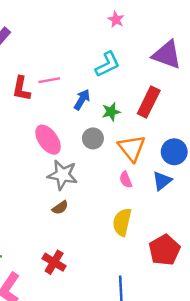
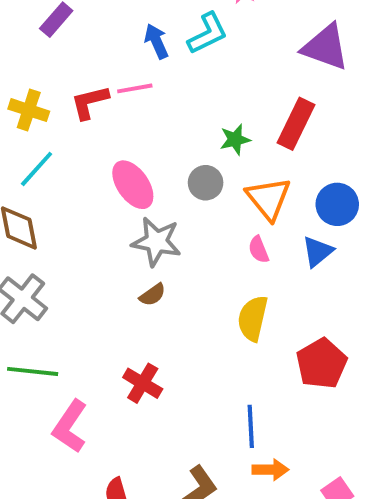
cyan L-shape: (107, 64) -> (208, 33), moved
red L-shape: (21, 89) -> (90, 102), turned 65
blue arrow: (82, 100) -> (156, 41), moved, turned -55

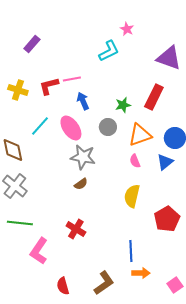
blue arrow: (156, 41) -> (83, 101), moved
cyan line: (37, 169) -> (40, 126), moved
orange triangle: (268, 198) -> (140, 135), turned 50

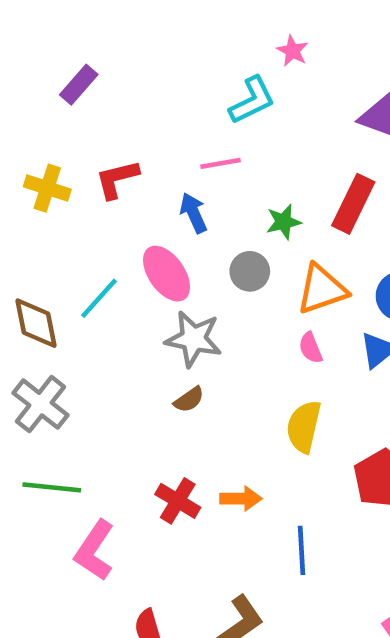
pink line: (72, 79) -> (221, 163), moved
cyan line: (40, 126) -> (99, 298), moved
orange arrow: (141, 273) -> (241, 499), moved

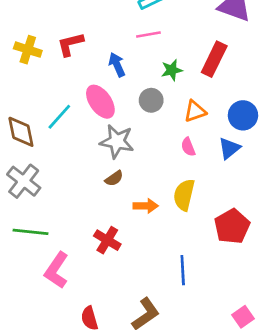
pink line: (221, 163) -> (148, 35), moved
orange triangle: (322, 289) -> (195, 111), size x0.7
orange arrow: (241, 499) -> (146, 206), moved

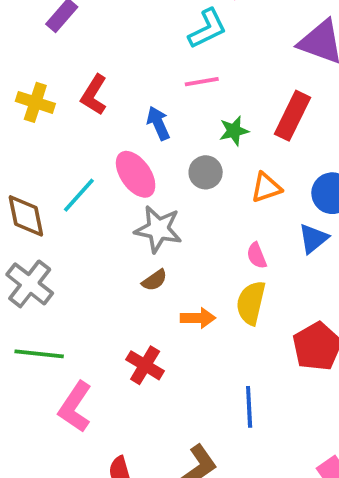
red L-shape: (70, 44) -> (94, 95), turned -44
pink semicircle: (188, 147) -> (257, 256), moved

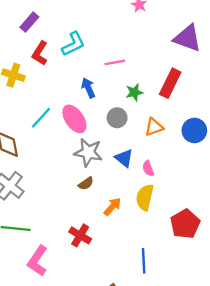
cyan L-shape: (207, 29) -> (73, 44), moved
red L-shape: (94, 95) -> (40, 53), moved
cyan line: (79, 195) -> (41, 118), moved
blue triangle: (313, 239) -> (124, 158), moved, turned -42
orange arrow: (198, 318) -> (112, 207), turned -48

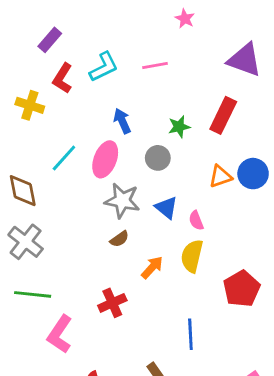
pink line: (115, 62) -> (155, 66), moved
pink ellipse: (74, 119) -> (105, 159), turned 56
orange triangle: (154, 127) -> (220, 176), moved
red cross: (80, 235) -> (112, 303), turned 35

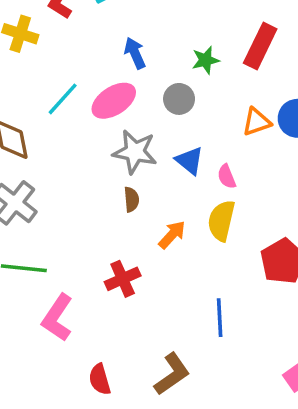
pink ellipse: (105, 159) -> (114, 101), turned 36
brown semicircle: (119, 239) -> (131, 199), turned -60

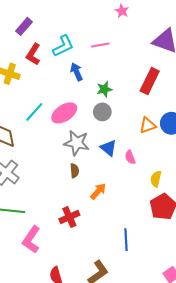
blue arrow: (135, 53) -> (77, 72), moved
green star: (205, 60) -> (104, 89), moved
yellow semicircle: (221, 221) -> (156, 179), moved, size x0.7

